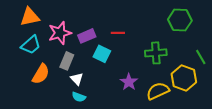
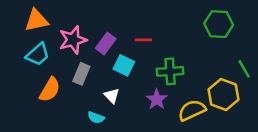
purple rectangle: (87, 36) -> (106, 43), turned -30
green cross: (156, 53) -> (170, 71), moved
white triangle: (77, 79) -> (112, 96), moved

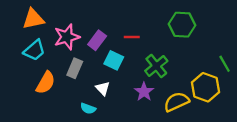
green hexagon: (219, 24) -> (182, 25), moved
green cross: (170, 71) -> (156, 66), turned -35

